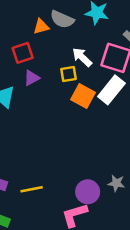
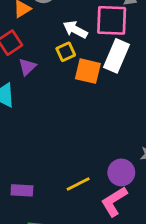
yellow line: (32, 189) -> (78, 184), moved

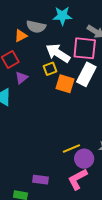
white arrow: (75, 30) -> (58, 53), size x1.4
yellow line: (78, 184) -> (71, 148), moved
purple rectangle: (22, 190) -> (40, 180), moved

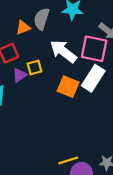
gray semicircle: (36, 27) -> (42, 19), turned 90
yellow square: (50, 69) -> (34, 68), moved

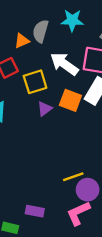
yellow square: (34, 68) -> (35, 82), size x1.5
purple triangle: (20, 75) -> (45, 109), moved

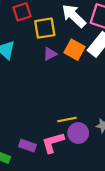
pink L-shape: (78, 213) -> (53, 143), moved

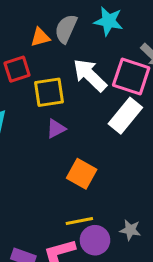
orange square: (74, 50) -> (82, 174), moved

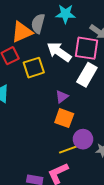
orange triangle: (40, 37) -> (22, 32), size x1.6
purple triangle: (56, 129) -> (62, 97), moved
purple circle: (95, 240) -> (83, 139), moved

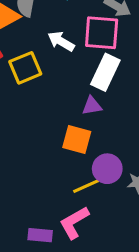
white arrow: (59, 52) -> (61, 41), size x0.7
purple triangle: (62, 97) -> (92, 106), moved, turned 32

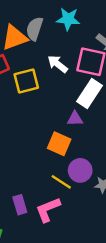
yellow line: (86, 186) -> (61, 182), turned 50
purple rectangle: (40, 235) -> (20, 205), moved, turned 60

